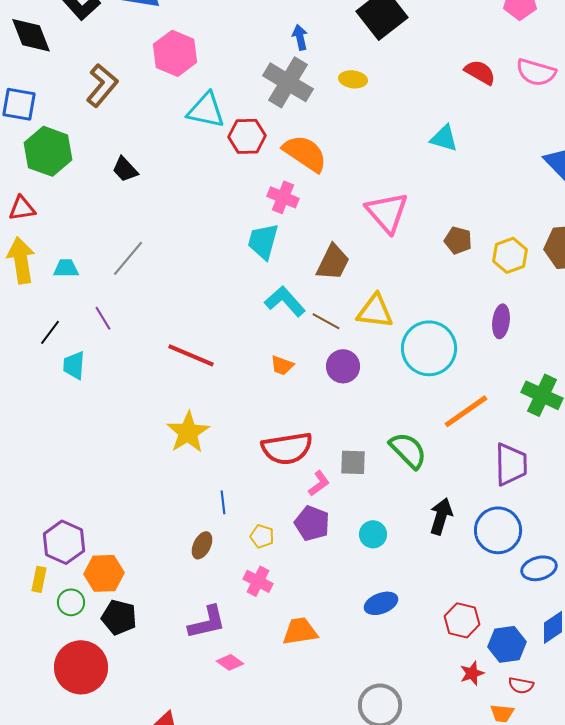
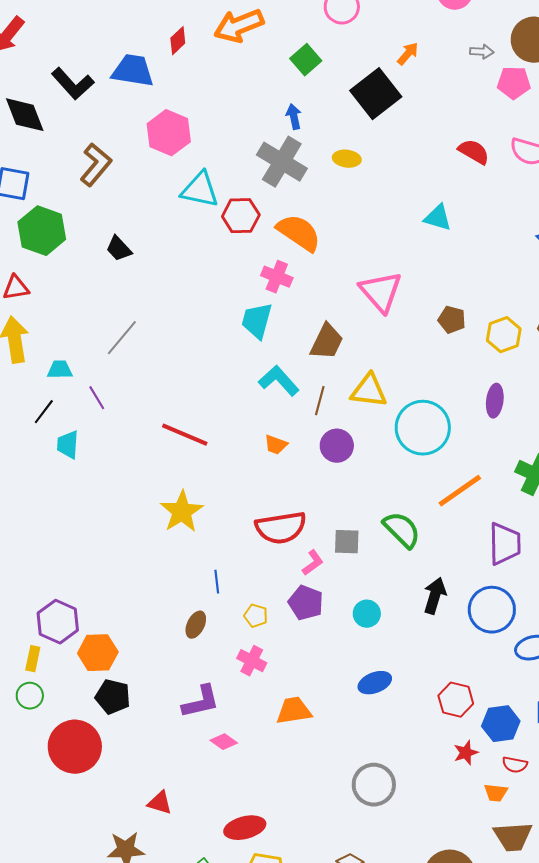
cyan trapezoid: (66, 268) -> (60, 370), moved
brown line: (326, 321) -> (320, 401), turned 76
green circle: (71, 602) -> (30, 696), moved

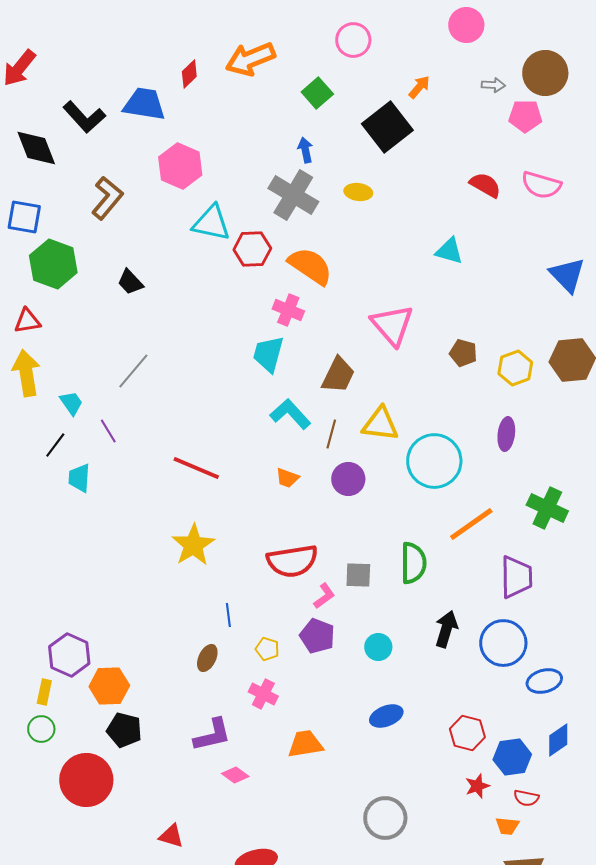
cyan trapezoid: (60, 370) -> (71, 403), turned 56
green semicircle: (402, 530) -> (413, 563), turned 45

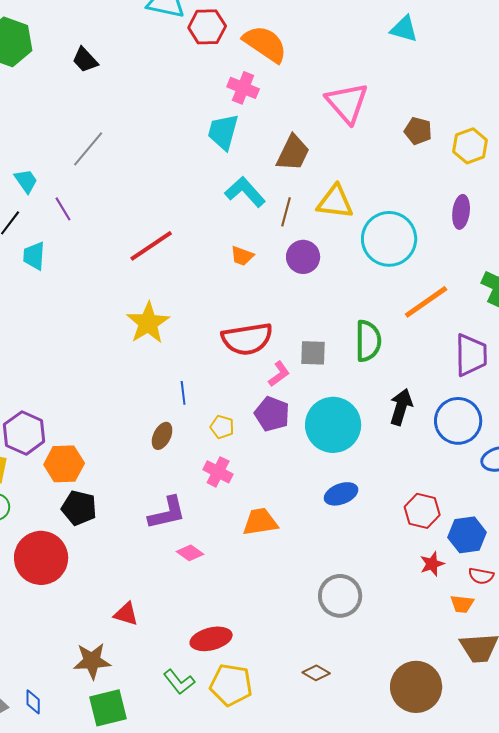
red line: (196, 468) -> (151, 246), turned -57
cyan circle: (378, 647) -> (333, 425), size x2.0

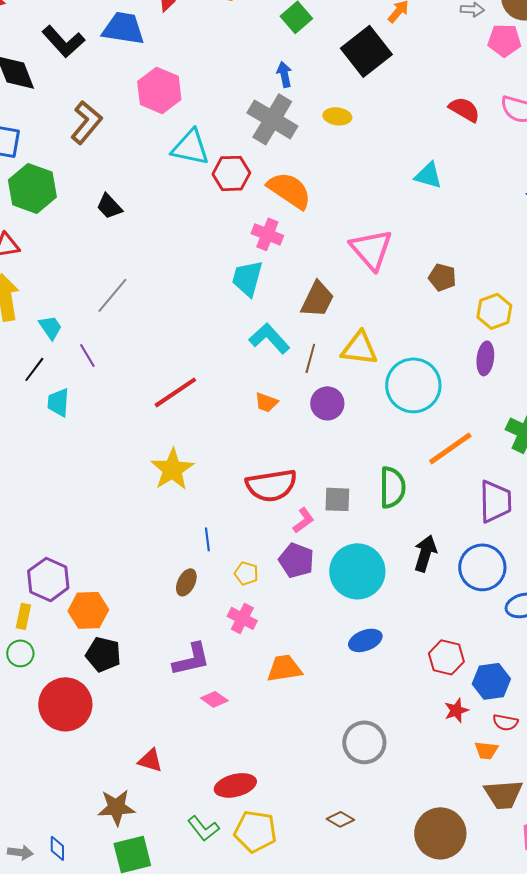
yellow hexagon: (470, 146) -> (494, 311), moved

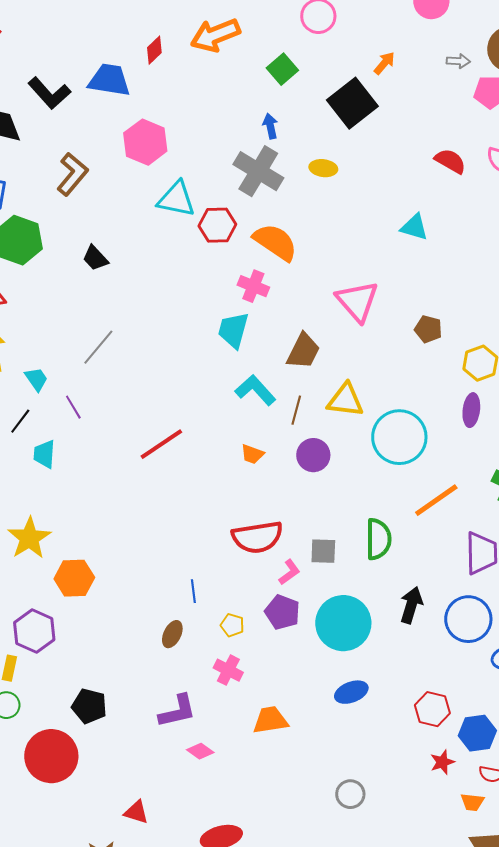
yellow star: (172, 469) -> (29, 538), moved
orange hexagon: (88, 610) -> (74, 578), moved
gray circle: (364, 742) -> (350, 794), size x0.7

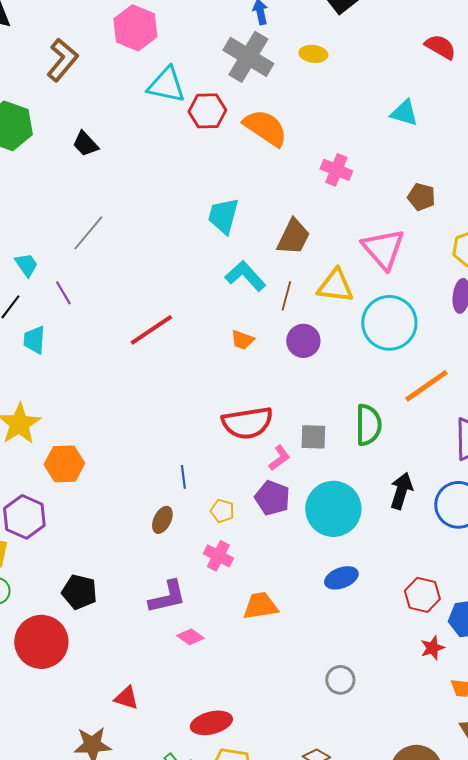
pink cross: (253, 286) -> (336, 170), moved
pink triangle: (357, 301) -> (383, 249), moved
brown pentagon: (428, 329) -> (421, 197), moved

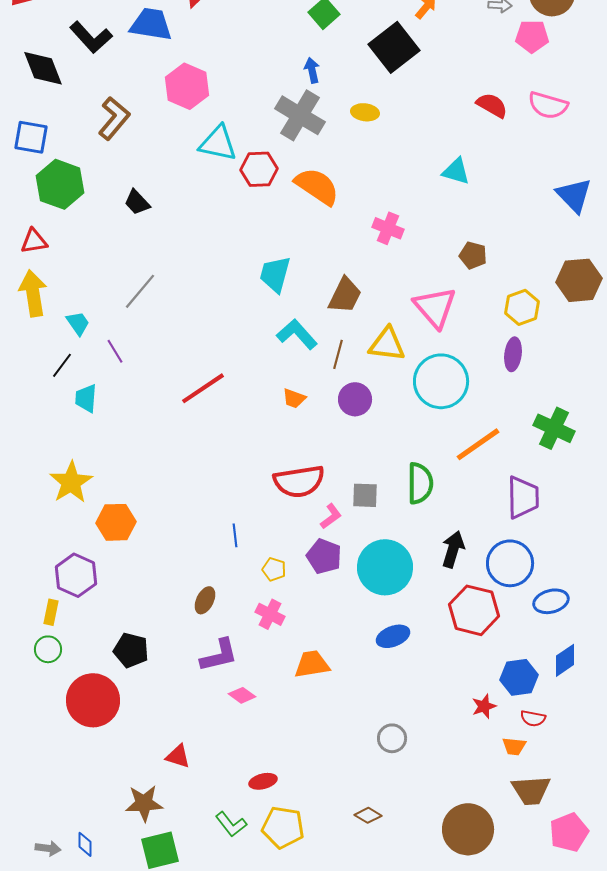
brown ellipse: (162, 520) -> (205, 600), moved
red hexagon: (422, 595) -> (474, 610), moved, size x1.4
red ellipse: (211, 723) -> (263, 781), size x0.7

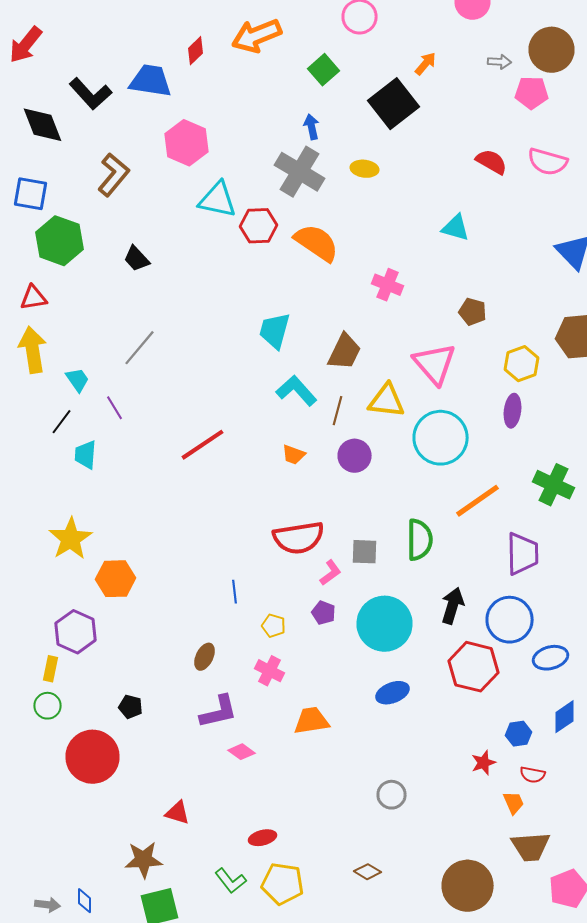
purple pentagon: (324, 556) -> (324, 613), size x0.7
black pentagon: (131, 650) -> (130, 707), size x0.7
blue hexagon: (519, 677) -> (518, 734), size x0.7
orange trapezoid: (514, 746) -> (514, 803), turned -120

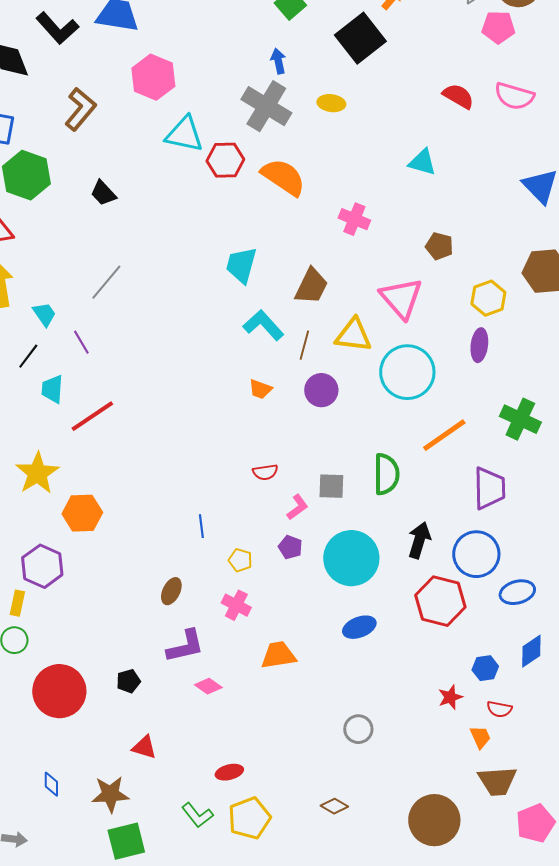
red line: (202, 445) -> (92, 416), moved
red semicircle: (298, 538) -> (265, 472), size x0.5
black pentagon: (130, 707) -> (128, 681), moved, turned -30
yellow pentagon: (282, 884) -> (249, 818), turned -30
blue diamond: (84, 901) -> (51, 784), moved

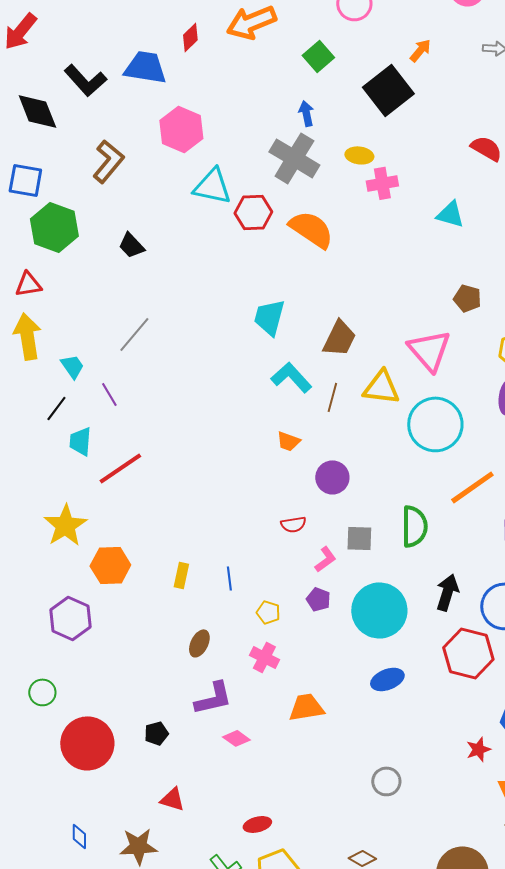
pink cross: (354, 219) -> (382, 183), moved, turned -32
purple circle: (321, 390) -> (332, 477), moved
yellow rectangle: (17, 603) -> (181, 575), moved

